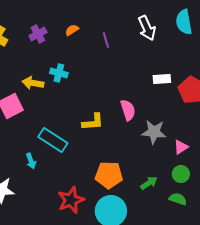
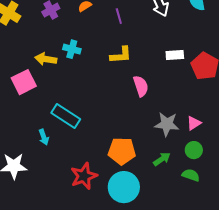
yellow L-shape: (93, 122) -> (121, 55), moved
gray star: (154, 132) -> (167, 124), moved

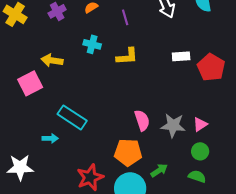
cyan cross: (72, 49) -> (92, 44), moved
pink semicircle: (141, 86) -> (142, 120), moved
cyan arrow: (44, 137) -> (50, 138), turned -70
green arrow: (162, 159) -> (159, 170), moved

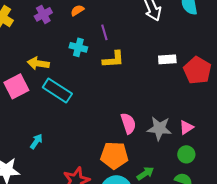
purple line: (125, 17) -> (104, 32), moved
cyan rectangle: (72, 117) -> (57, 90), moved
cyan arrow: (50, 138) -> (36, 141), turned -56

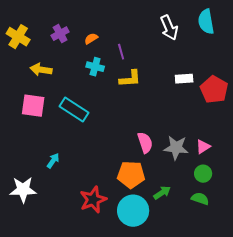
orange semicircle: (77, 10) -> (91, 39), moved
yellow arrow: (38, 63) -> (41, 70), moved
pink square: (16, 86) -> (33, 106), turned 35

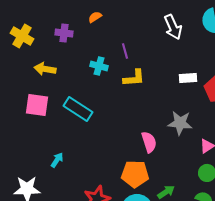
purple cross: (60, 34) -> (64, 33), turned 36
orange semicircle: (91, 39) -> (95, 17), moved
gray star: (176, 148) -> (180, 123), moved

